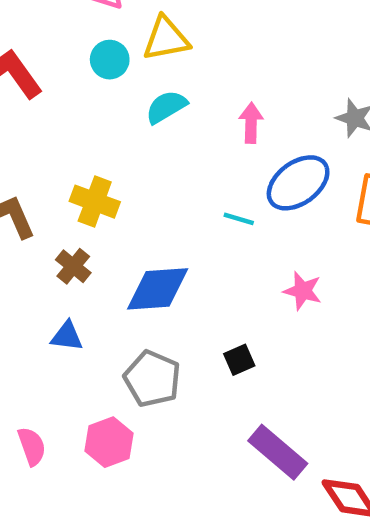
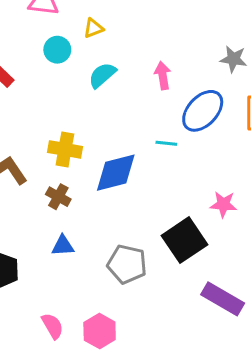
yellow triangle: (166, 39) -> (93, 28), size x0.6
blue diamond: (158, 289) -> (116, 173), moved
pink star: (303, 291) -> (223, 204), moved
black square: (239, 360) -> (184, 240), size x2.0
pink hexagon: (109, 442) -> (100, 331), moved

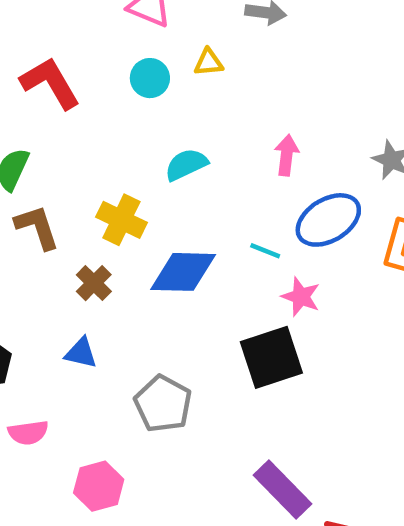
cyan semicircle: (102, 75) -> (186, 165), moved
pink star: (223, 204) -> (301, 297), moved
black square: (184, 240) -> (271, 357), moved
pink semicircle: (53, 326) -> (28, 433), moved, turned 96

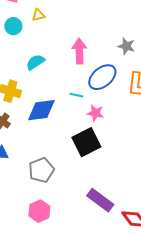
pink arrow: (287, 155) -> (79, 51), size x1.4
gray pentagon: (163, 404) -> (41, 170), turned 30
pink hexagon: (99, 486) -> (39, 211), moved

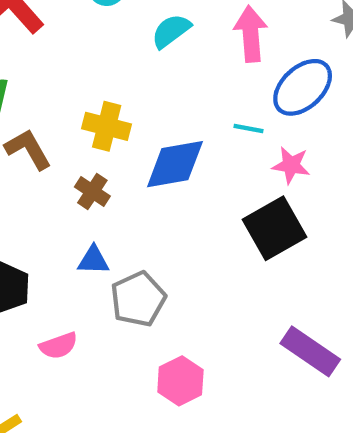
cyan semicircle: (35, 62) -> (171, 31), moved
gray pentagon: (41, 170) -> (138, 299), moved

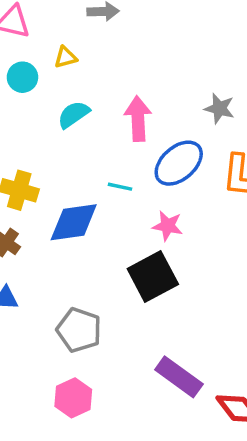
cyan line: (249, 128) -> (120, 187), moved
gray pentagon: (138, 299) -> (79, 330), moved, turned -30

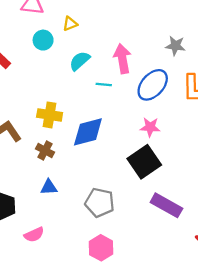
cyan line: (120, 187) -> (104, 84), moved
purple rectangle: (179, 377) -> (166, 205), moved

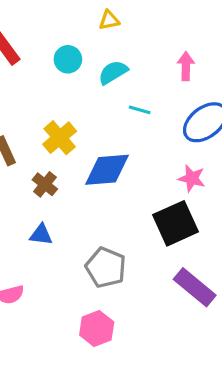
cyan circle: (43, 40) -> (68, 59), moved
pink arrow: (122, 59) -> (186, 66), moved, size x0.7
yellow cross: (50, 115) -> (60, 138), turned 30

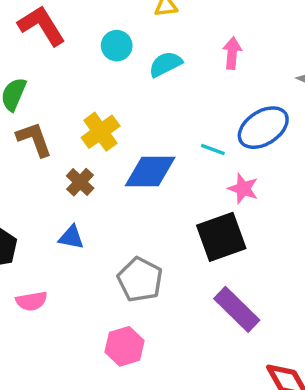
pink arrow: (186, 66) -> (232, 53), moved
cyan line: (140, 110) -> (213, 149), moved

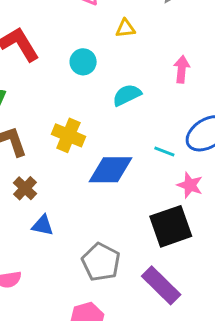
cyan semicircle: (165, 64) -> (127, 95), moved
yellow cross: (101, 132) -> (68, 135), turned -32
brown cross: (80, 182) -> (25, 188), moved
purple rectangle: (237, 309) -> (161, 285), moved

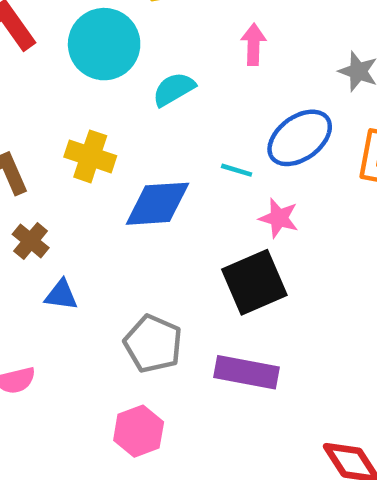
cyan circle: (83, 62) -> (104, 44), size x1.8
purple rectangle: (161, 285) -> (246, 372), turned -30

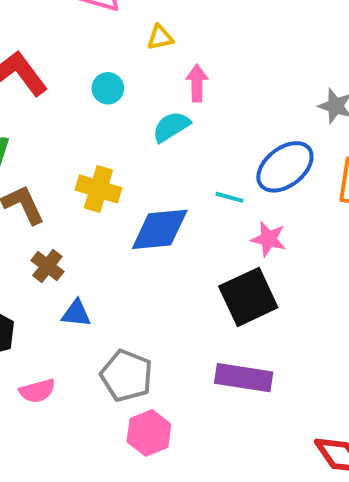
cyan circle: (104, 44) -> (108, 88), size x0.5
pink arrow: (253, 44) -> (197, 83), moved
gray pentagon: (153, 344) -> (127, 376), moved

